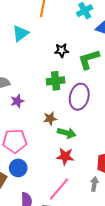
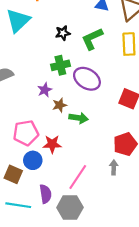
cyan triangle: (20, 33) -> (18, 21), size x1.4
purple ellipse: (79, 97) -> (87, 79), turned -65
purple star: (17, 101) -> (45, 90), moved
red star: (65, 157) -> (52, 144), moved

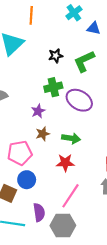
brown star: (60, 105) -> (43, 134), moved
red star: (52, 144) -> (65, 163), moved

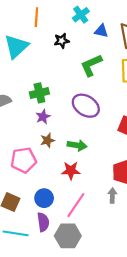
black star: (56, 56) -> (62, 41), moved
green cross: (53, 87) -> (39, 93), moved
blue circle: (27, 180) -> (44, 198), moved

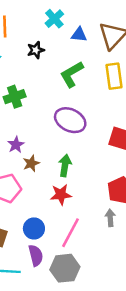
green cross: (39, 93) -> (15, 97), moved
purple star: (43, 117) -> (16, 145), moved
green arrow: (77, 145) -> (65, 165), turned -84

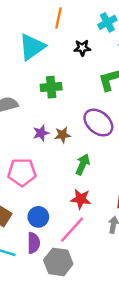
brown star: (31, 163) -> (62, 135), moved
red star: (61, 195) -> (81, 199), moved

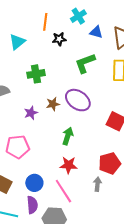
orange line: (58, 18) -> (45, 22), moved
cyan triangle: (32, 47) -> (17, 42), size x0.7
brown star: (62, 135) -> (53, 104), moved
pink line: (72, 230) -> (63, 191), turned -70

